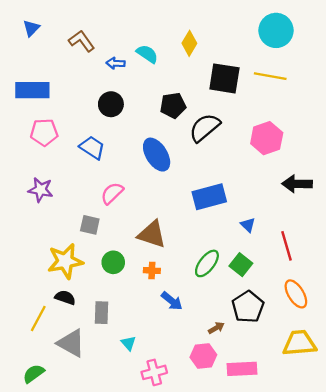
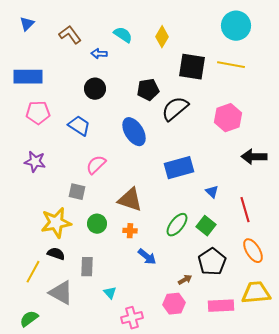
cyan semicircle: (147, 54) -> (123, 35), moved
pink rectangle: (242, 369) -> (221, 306), moved

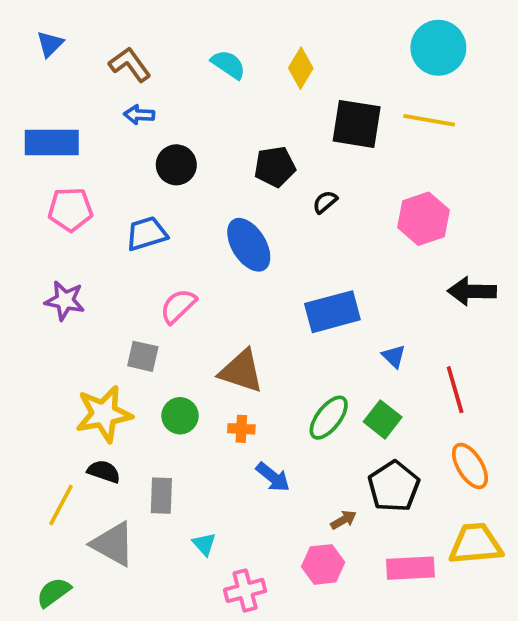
blue arrow: (99, 54) -> (139, 115), moved
black semicircle: (175, 109) -> (325, 202), size x0.5
blue trapezoid: (79, 126) -> (147, 234), turned -50

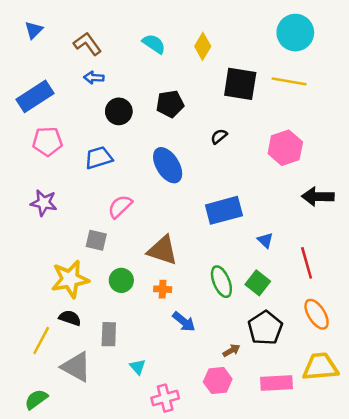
blue rectangle: (52, 143) -> (35, 96), turned -33
black pentagon: (275, 167) -> (170, 104), moved
green ellipse: (329, 418) -> (221, 282), turned -60

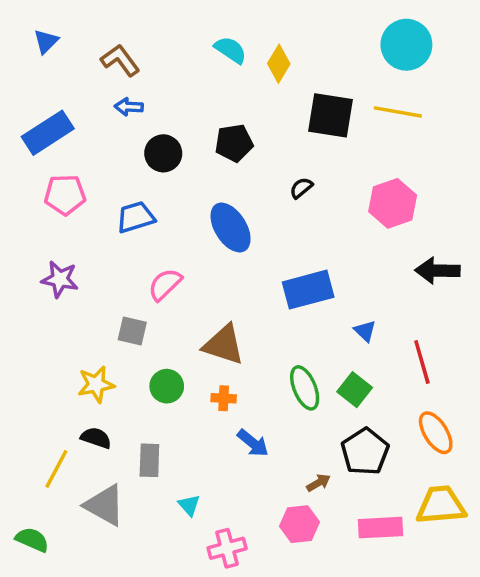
cyan semicircle: (154, 44) -> (231, 50), moved
yellow star: (70, 279) -> (96, 384), size x0.7
green semicircle: (36, 399) -> (32, 540), moved, turned 60

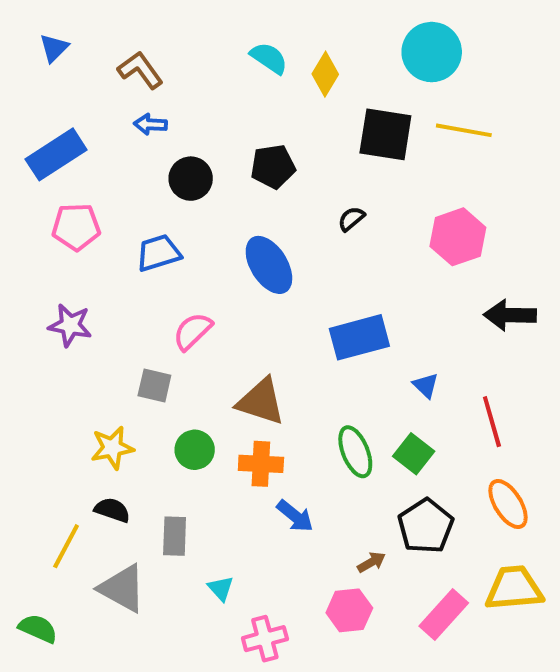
cyan circle: (406, 45) -> (432, 52), moved
orange cross: (224, 398) -> (261, 464), size x1.5
pink rectangle: (381, 528) -> (444, 614), turned -45

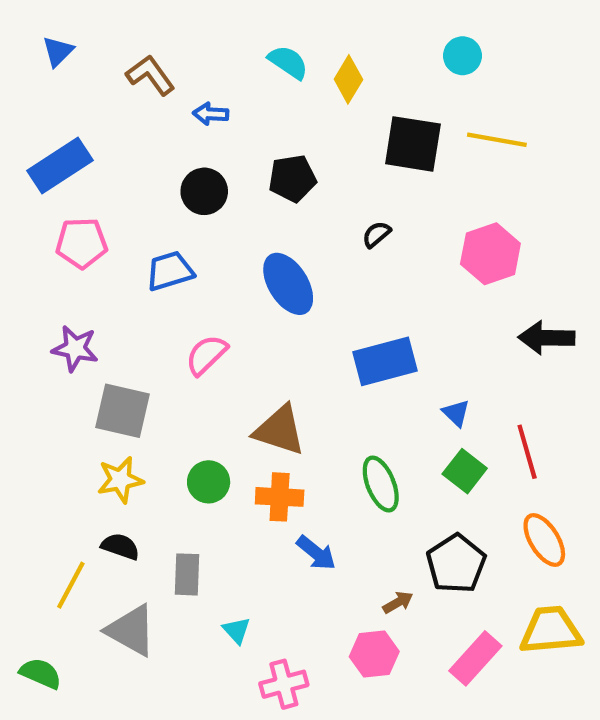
cyan circle: (432, 52) -> (462, 56), size x0.6
blue arrow: (150, 124) -> (211, 114), moved
gray square: (154, 385) -> (122, 411), moved, size x1.5
green square: (414, 454) -> (465, 471), moved

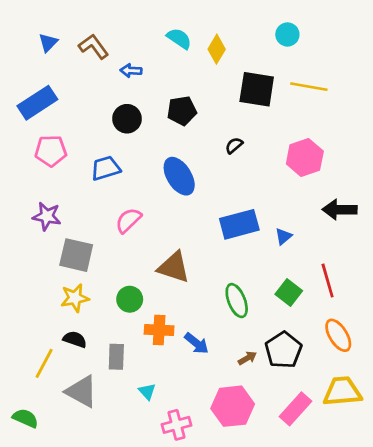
blue triangle: (58, 51) -> (48, 43), moved
blue triangle: (456, 413) -> (283, 236), moved, turned 36
orange cross: (280, 497) -> (159, 330), moved
brown arrow: (398, 602) -> (247, 358), moved
pink hexagon: (374, 654) -> (233, 406), size x1.4

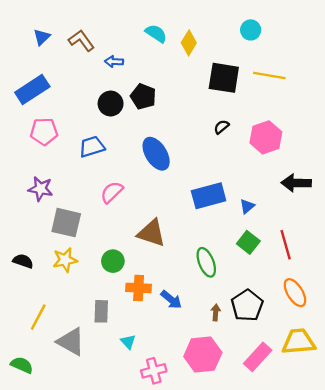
black pentagon: (182, 111) -> (143, 97), moved, turned 30
black semicircle: (234, 145) -> (221, 127), moved
green square: (289, 293) -> (248, 242), moved
black semicircle: (75, 339) -> (23, 261), moved
brown arrow: (247, 358) -> (216, 312), turned -56

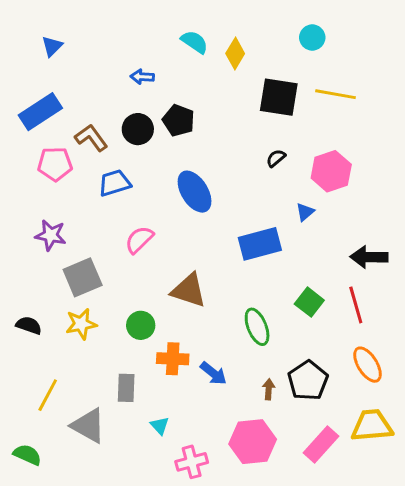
brown L-shape: (81, 40) -> (91, 138), moved
black arrow: (296, 183) -> (369, 257), moved
blue triangle: (247, 206) -> (305, 212), moved
gray square: (66, 223) -> (83, 277), turned -36

